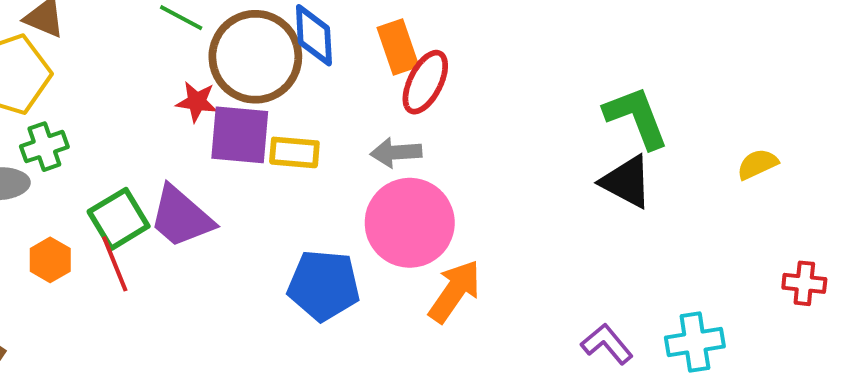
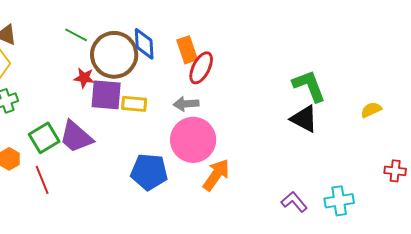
red line: (115, 264) -> (42, 180), moved

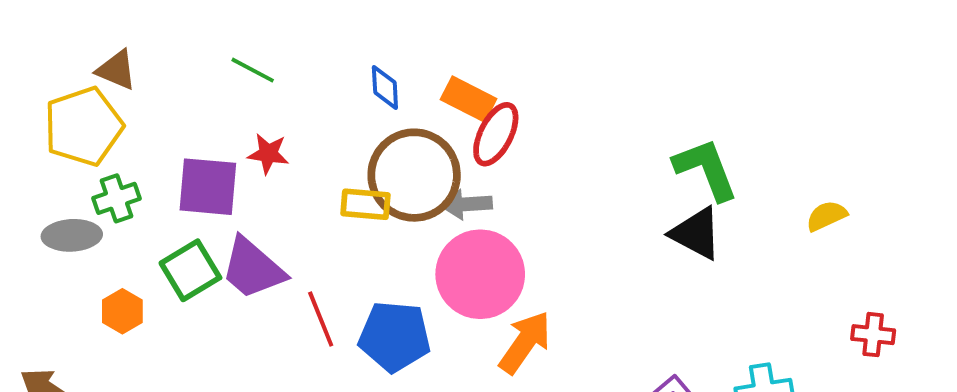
blue diamond: (144, 44) -> (385, 88), size x0.7
orange rectangle: (187, 50) -> (469, 99), turned -44
brown circle: (114, 55) -> (414, 175), moved
purple square: (106, 95) -> (208, 187), moved
red line: (42, 180) -> (321, 319), moved

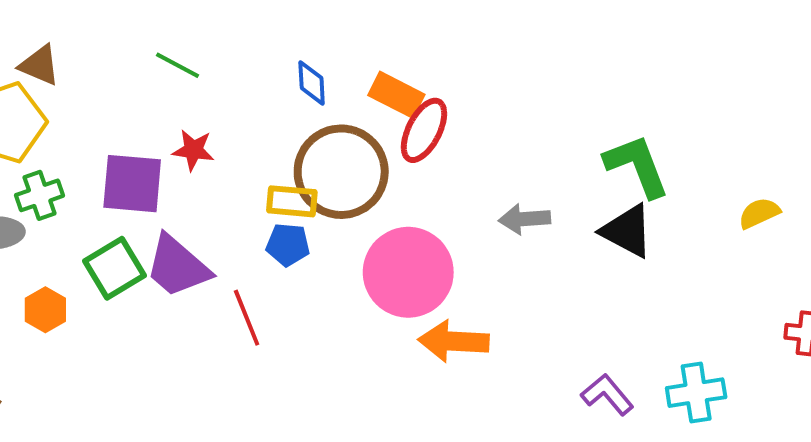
gray arrow: (467, 204) -> (525, 219), moved
blue pentagon: (395, 336) -> (288, 245), moved, size x0.6
orange arrow: (525, 342) -> (454, 341), turned -122

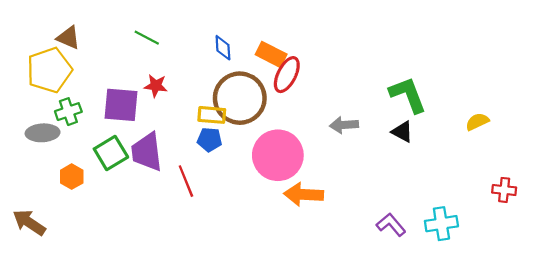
black triangle: (627, 231) -> (402, 132), size x0.7
purple trapezoid: (178, 266) -> (147, 152), turned 42

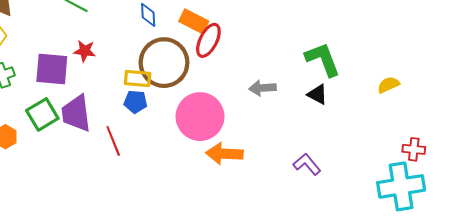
cyan cross: (441, 224) -> (401, 186), moved, size x1.5
purple L-shape: (391, 225) -> (307, 164), moved

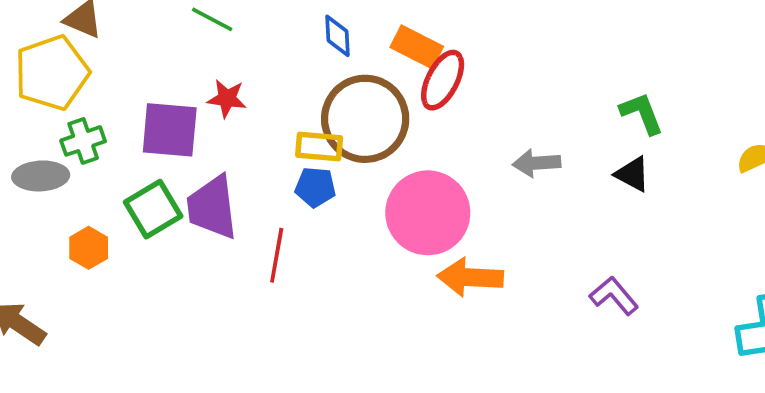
green L-shape: (323, 59) -> (642, 113), size x0.7
red line: (113, 141) -> (277, 255), turned 32

